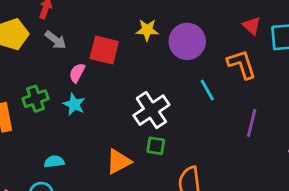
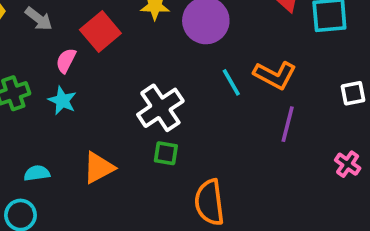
red square: (104, 50) -> (100, 31), turned 36
orange L-shape: (242, 64) -> (275, 75), moved, turned 136
orange triangle: (119, 162) -> (99, 168), moved

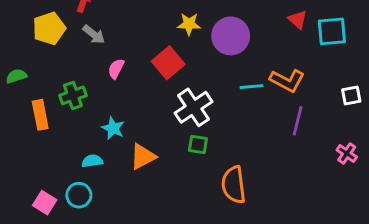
red square: (100, 31) -> (168, 63), moved
cyan line: (231, 82) -> (251, 87), turned -65
cyan star: (62, 101) -> (113, 128), moved

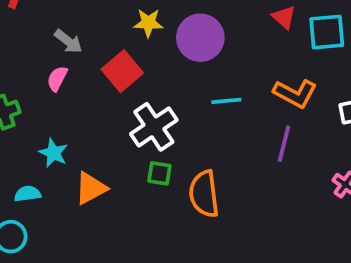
gray arrow: (94, 34) -> (68, 41), moved
orange L-shape: (287, 81) -> (295, 93), moved
orange semicircle: (234, 185) -> (204, 194), moved

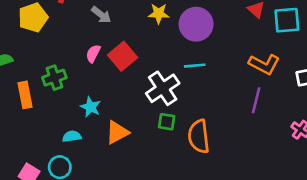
gray arrow: (68, 41) -> (101, 15), moved
red square: (122, 71) -> (123, 56), moved
cyan line: (226, 101) -> (195, 66), moved

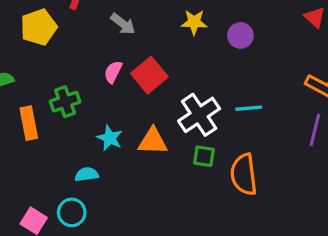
purple circle: (196, 24) -> (240, 35), size x0.6
cyan line: (195, 66) -> (249, 108), moved
orange triangle: (117, 132) -> (153, 141), moved, turned 30

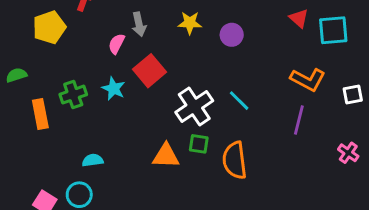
gray arrow: (123, 24) -> (139, 24), moved, turned 40
pink semicircle: (113, 72) -> (117, 44), moved
cyan line: (249, 108) -> (239, 101), turned 50
cyan star: (110, 138) -> (114, 89), moved
orange triangle: (153, 141) -> (166, 156), moved

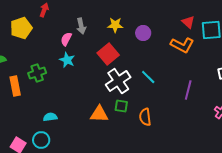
red square: (149, 71) -> (108, 54), moved
orange L-shape: (308, 80) -> (182, 45), moved
cyan star: (114, 89) -> (67, 60), moved
orange semicircle: (235, 160) -> (145, 117), size x0.7

